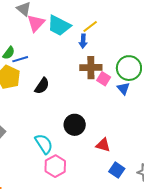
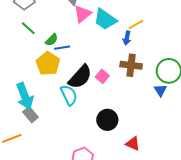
pink square: (104, 79) -> (102, 76), moved
black semicircle: (42, 86) -> (80, 77), size x1.5
cyan semicircle: (44, 144) -> (69, 95), moved

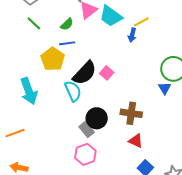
green semicircle: (52, 40) -> (67, 24), moved
brown cross: (131, 65) -> (131, 113), moved
gray rectangle: (31, 115) -> (87, 129), moved
black circle: (107, 120) -> (97, 118), moved

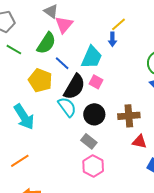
cyan trapezoid: (111, 16) -> (92, 57), moved, turned -90
green semicircle: (67, 24) -> (46, 43), size x1.6
blue line: (67, 43) -> (62, 63), moved, turned 63
black circle: (97, 118) -> (94, 114), moved

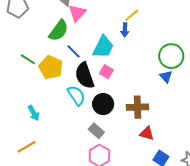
green line: (14, 50) -> (28, 59), moved
black semicircle: (74, 87) -> (85, 76), turned 128
cyan arrow: (24, 117) -> (34, 113), moved, size x0.6

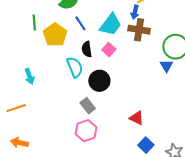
green line: (28, 59) -> (34, 23), turned 42
black semicircle: (85, 76) -> (87, 49), size x0.6
brown cross: (137, 107) -> (139, 30), moved

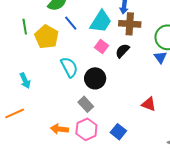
black semicircle: (87, 49) -> (122, 51), moved, turned 56
red triangle: (137, 118) -> (149, 104), moved
orange arrow: (19, 143) -> (59, 129), moved
blue square: (146, 145) -> (118, 132), moved

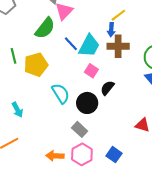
blue line: (71, 23) -> (71, 44), moved
yellow pentagon: (47, 37) -> (36, 65), turned 30
black semicircle: (122, 51) -> (107, 88), moved

